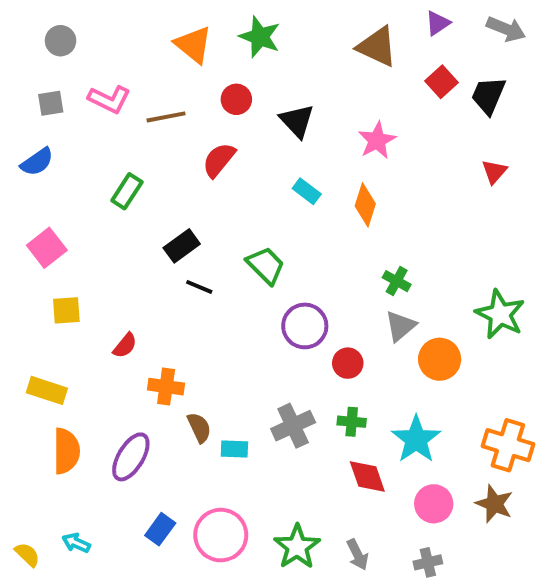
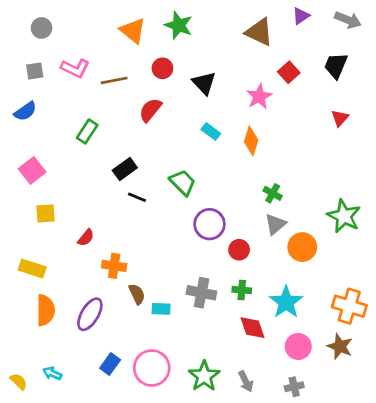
red square: (442, 82) -> (289, 72), moved
gray cross: (293, 426) -> (201, 293), turned 36

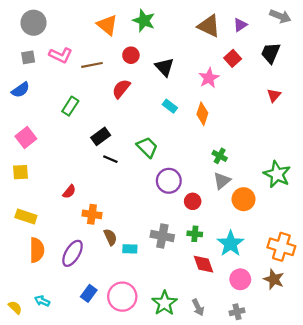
purple triangle: (301, 16) -> (240, 25), moved
gray circle: (42, 28) -> (34, 23), size x1.5
yellow square: (46, 213) -> (21, 172), moved

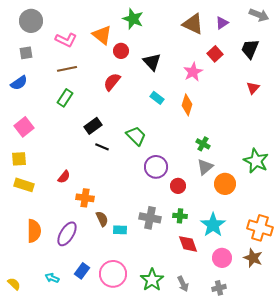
orange triangle: (107, 25) -> (102, 35), moved
pink L-shape: (61, 55) -> (66, 40), moved
brown line: (92, 65) -> (67, 69), moved
yellow rectangle: (26, 216) -> (24, 185), moved
cyan arrow: (42, 301) -> (52, 278), moved

